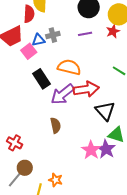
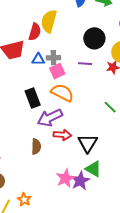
pink square: (29, 51) -> (57, 71), moved
red arrow: (86, 89) -> (62, 135), moved, size x0.7

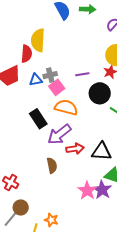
black circle: (94, 38) -> (100, 93), moved
black triangle: (88, 143) -> (102, 152), turned -45

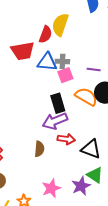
blue triangle: (36, 80) -> (47, 62), size x1.5
orange semicircle: (66, 107) -> (86, 97), moved
black rectangle: (38, 119) -> (58, 103), moved
pink star: (87, 190) -> (51, 188), moved

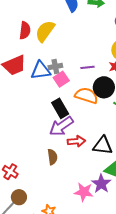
yellow semicircle: (60, 25) -> (45, 31), turned 30
red semicircle: (46, 34) -> (25, 30), moved
pink star: (51, 188) -> (84, 192), moved, turned -30

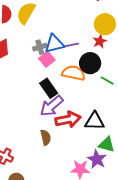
blue triangle: (41, 70) -> (54, 44), moved
red arrow: (76, 141) -> (68, 120), size x1.4

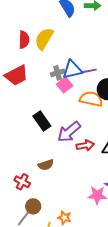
black rectangle: (49, 88) -> (42, 121), moved
red arrow: (68, 120) -> (85, 145), size x0.7
brown semicircle: (46, 137) -> (46, 165), moved, turned 84

